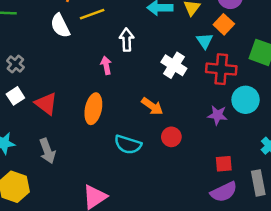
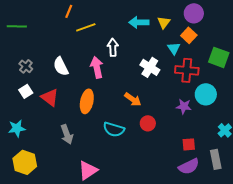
white semicircle: (60, 26) -> (61, 66), moved
pink arrow: (106, 65) -> (97, 67), size x1.5
gray arrow: (47, 151) -> (67, 134), moved

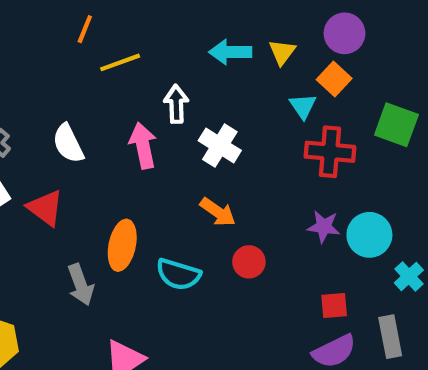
white cross: (150, 67) -> (220, 146), moved
cyan circle: (206, 94) -> (369, 235), moved
orange ellipse: (87, 101) -> (122, 245), moved

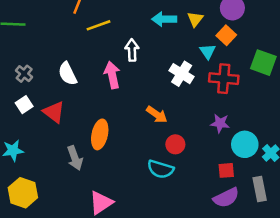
white cross: (220, 146) -> (182, 74), moved
cyan circle: (369, 235) -> (245, 144), moved
cyan semicircle: (178, 274) -> (160, 169), moved

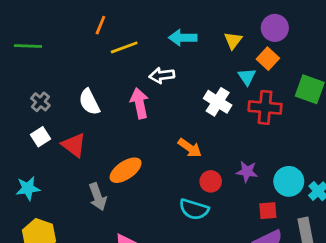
cyan arrow: (164, 19) -> (183, 38), moved
white arrow: (132, 50) -> (162, 75), turned -95
purple star: (220, 123) -> (247, 172), moved
orange ellipse: (100, 134) -> (126, 170), turned 44

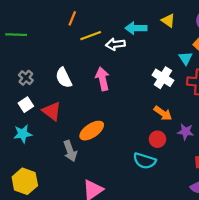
yellow triangle: (233, 40) -> (168, 21), moved, turned -32
white arrow: (162, 75) -> (115, 44), moved
orange arrow: (190, 148) -> (163, 113), moved
cyan star: (28, 188) -> (23, 134), moved

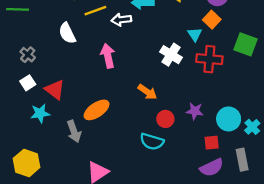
white semicircle: (64, 78) -> (67, 33), moved
orange arrow: (163, 113) -> (147, 92), moved
cyan star: (23, 134) -> (40, 113), moved

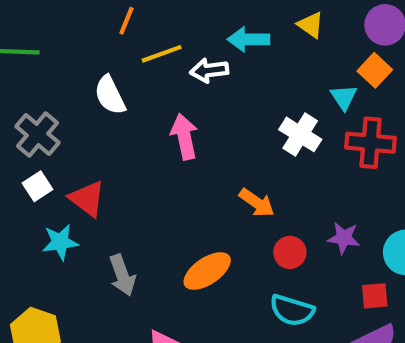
gray cross: (28, 55) -> (37, 134), size x1.5
orange ellipse: (97, 110) -> (207, 271), moved
cyan semicircle: (152, 142) -> (292, 310), moved

